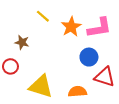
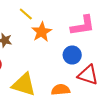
orange star: (71, 27) -> (42, 32), moved

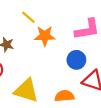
orange star: (42, 32) -> (45, 36), turned 30

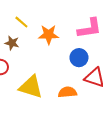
yellow line: (28, 17) -> (21, 22), moved

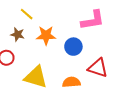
orange star: (49, 35) -> (46, 35), moved
blue circle: (79, 58) -> (73, 47), moved

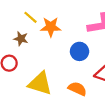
orange star: (46, 35) -> (51, 27), moved
orange semicircle: (71, 82) -> (77, 89), turned 30

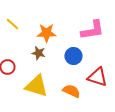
yellow line: (30, 17) -> (12, 24), moved
brown star: (21, 39) -> (38, 53), moved

